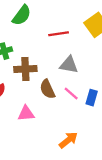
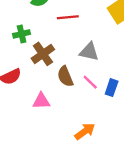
red line: (59, 34) -> (68, 17), moved
brown cross: (25, 69) -> (43, 54), turned -35

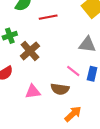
gray triangle: (89, 52) -> (87, 45), moved
brown semicircle: (65, 76) -> (60, 89), moved, turned -54

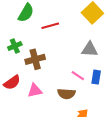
brown cross: (30, 51) -> (35, 59), turned 30
pink triangle: (33, 92) -> (35, 91), moved

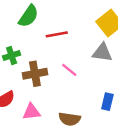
gray triangle: (90, 49) -> (102, 53), moved
pink line: (78, 76) -> (69, 70), moved

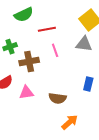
green semicircle: (29, 16) -> (24, 15), turned 30
pink line: (69, 70) -> (55, 50), moved, turned 32

